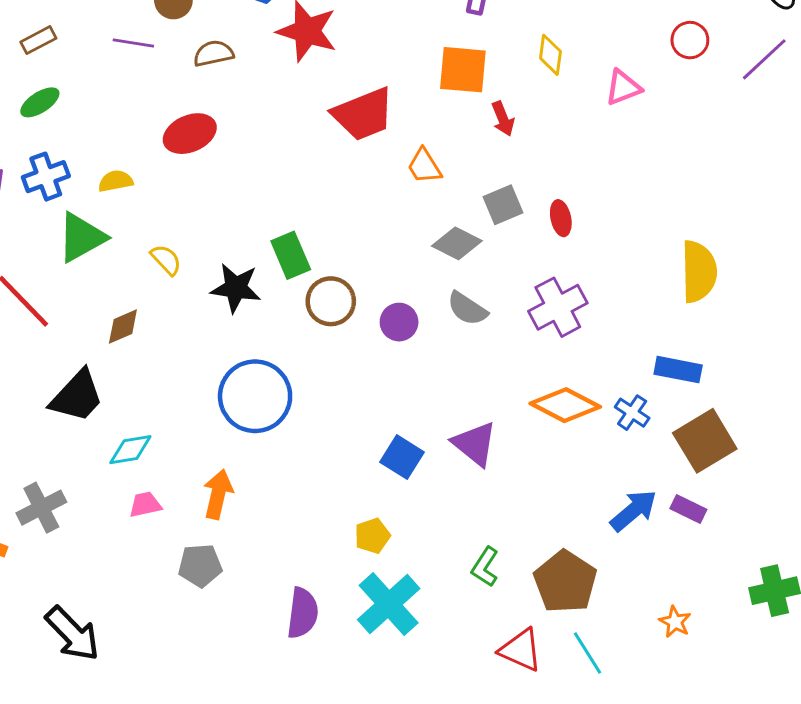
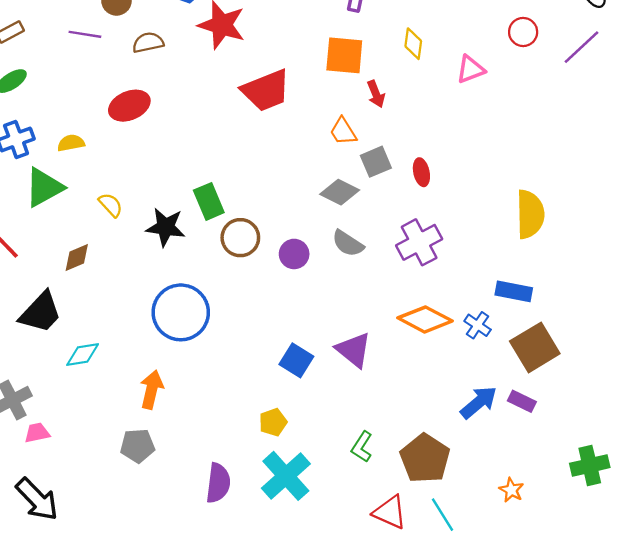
orange trapezoid: (424, 166) -> (343, 131), moved
pink trapezoid: (145, 505) -> (37, 433), moved

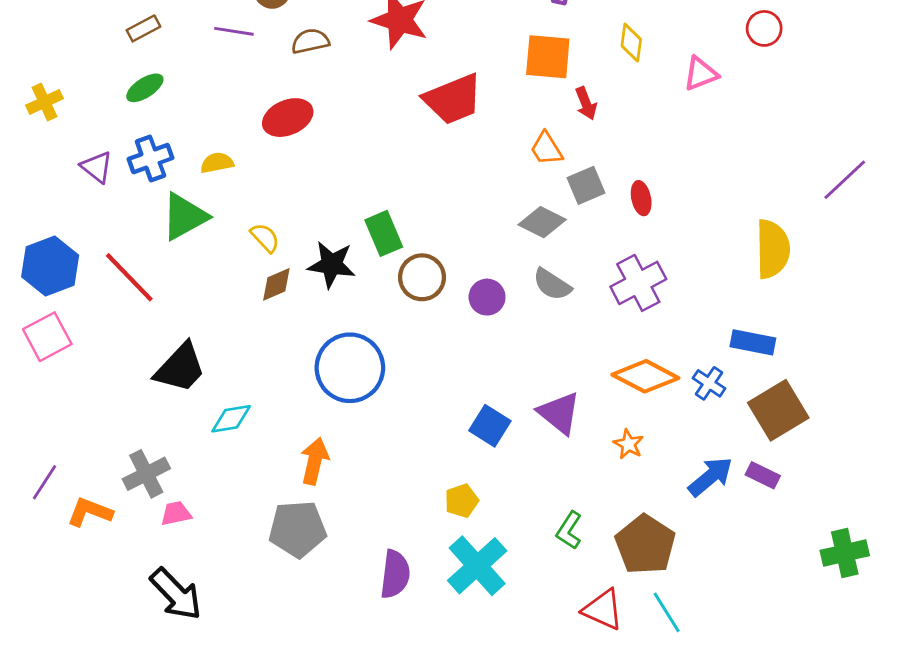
purple line: (582, 47) -> (845, 180), moved
brown diamond: (77, 257) -> (276, 284), moved
gray pentagon: (138, 446) -> (298, 529), size x1.4
orange star: (511, 490) -> (628, 444), moved

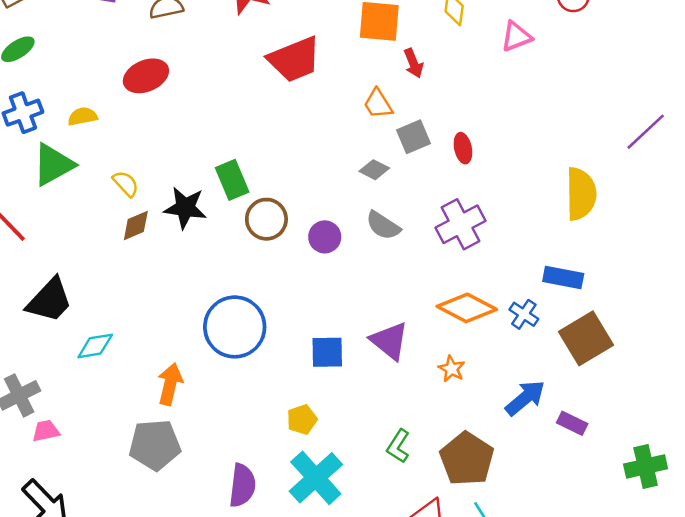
gray diamond: (542, 222) -> (374, 170), size x0.7
blue circle: (350, 368) -> (235, 327), moved
blue square: (490, 426) -> (327, 352), turned -33
purple rectangle: (763, 475) -> (572, 423), moved

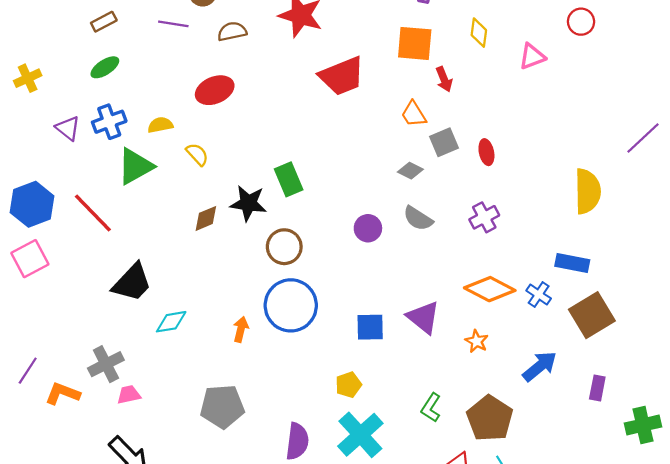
yellow semicircle: (126, 184) -> (197, 154), moved
brown circle: (266, 219) -> (284, 247), moved
purple cross: (460, 224) -> (484, 217), size x0.7
orange arrow: (170, 384) -> (241, 329), moved, size x0.7
purple rectangle: (572, 423) -> (597, 388), moved, turned 75

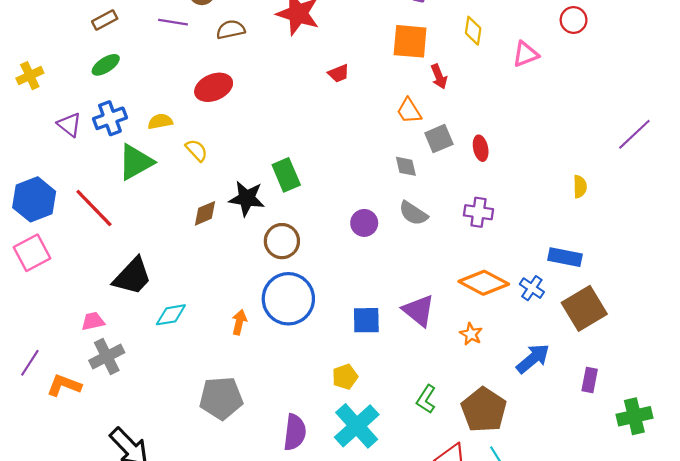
red trapezoid: (342, 76) -> (339, 73), size x0.5
gray diamond: (410, 171) -> (406, 166), turned 50
yellow semicircle: (588, 191) -> (580, 187), size x0.5
purple cross: (484, 217) -> (478, 212), turned 36
pink trapezoid: (129, 395) -> (93, 321), moved

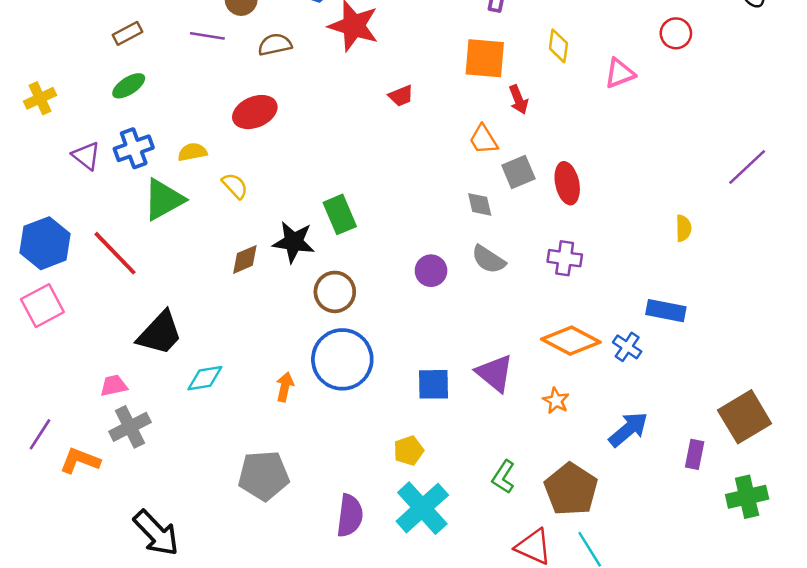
red ellipse: (481, 148) -> (567, 183), size x1.4
brown square: (584, 308) -> (745, 417), moved

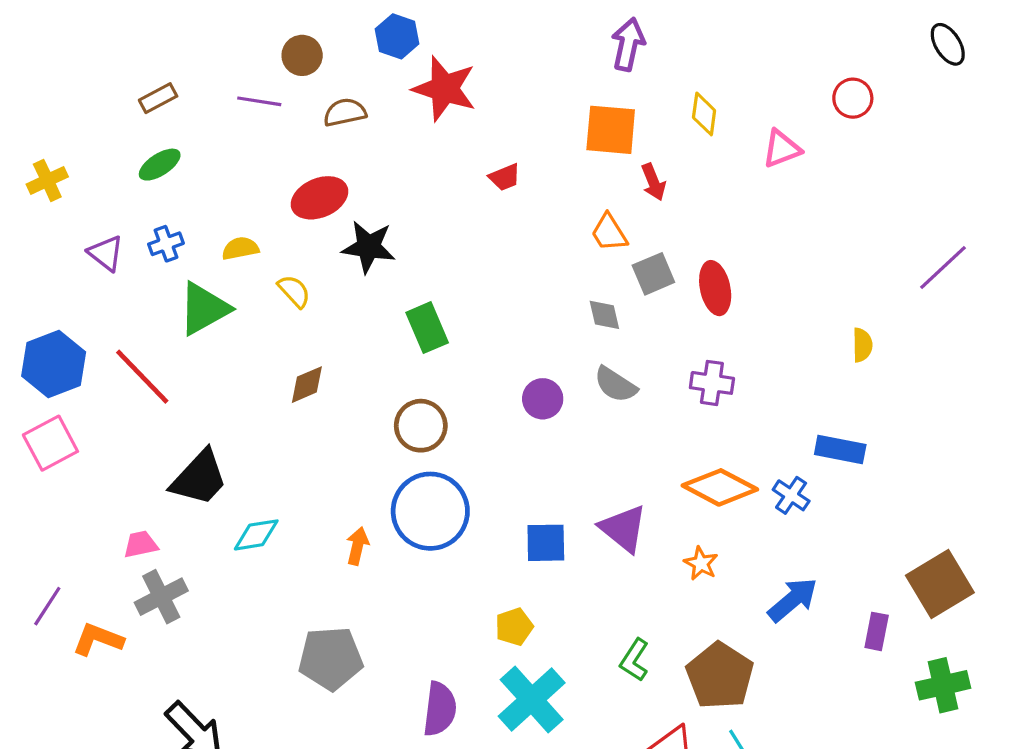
blue cross: (134, 148) -> (166, 244), size x0.7
black star: (294, 242) -> (369, 247), moved

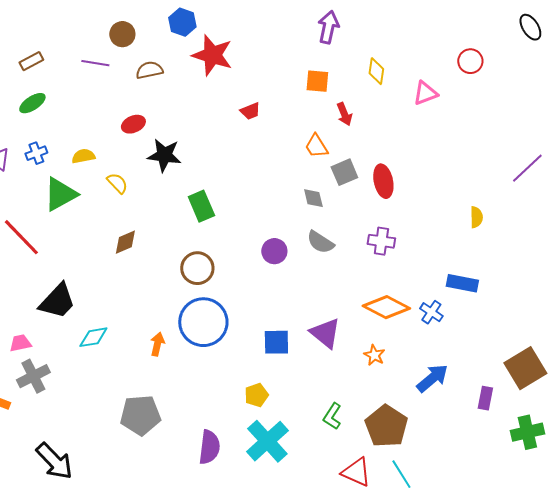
orange square: (611, 130) -> (317, 81), size x0.7
red ellipse: (319, 198) -> (133, 124), size x0.7

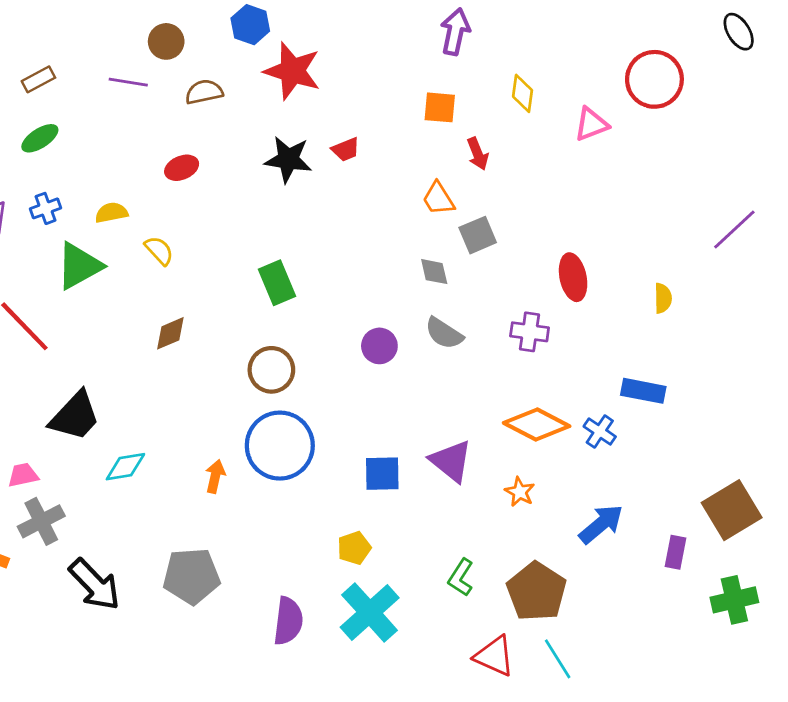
red circle: (470, 61) -> (654, 79), size x1.6
black star: (164, 155) -> (288, 159), moved
red ellipse: (383, 181) -> (573, 277), moved
black arrow: (54, 461) -> (95, 584), moved

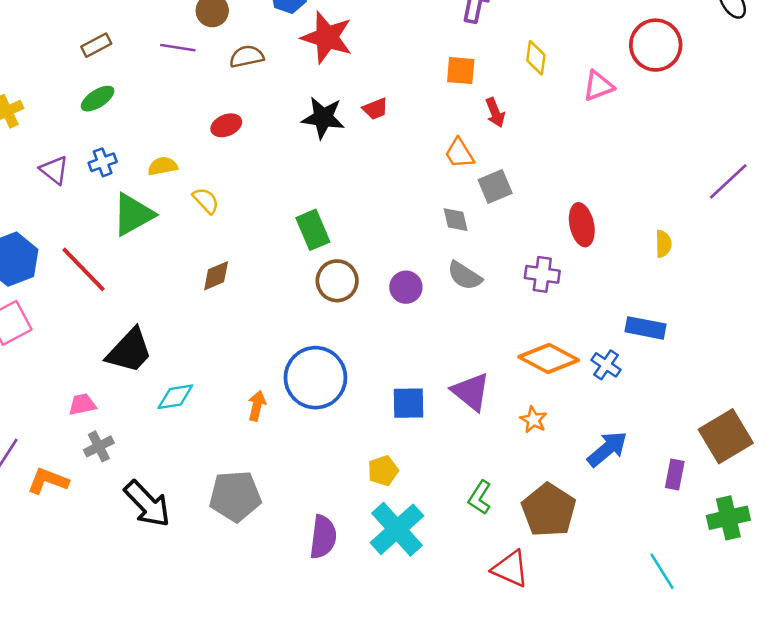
brown circle: (271, 370) -> (337, 281), moved
gray cross: (41, 521) -> (99, 446), size x0.7
cyan line: (558, 659) -> (662, 571), moved

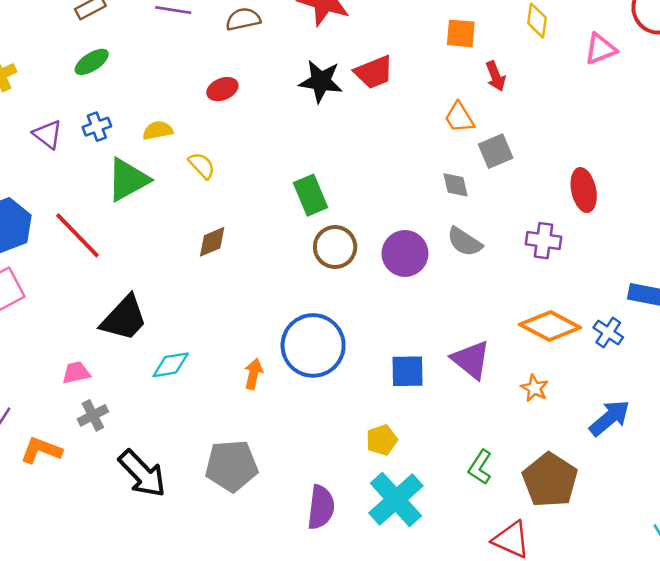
red trapezoid: (375, 109) -> (374, 72), size x1.5
purple circle: (406, 287) -> (405, 253), size x1.4

